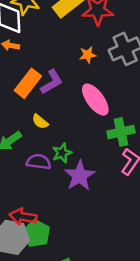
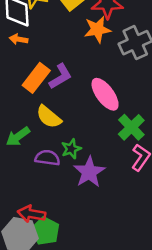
orange star: (88, 55) -> (97, 29), moved, size x1.5
yellow semicircle: (40, 122) -> (49, 117), size x1.5
green cross: (121, 132) -> (131, 127), turned -32

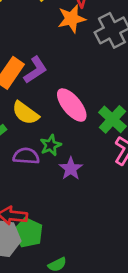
pink ellipse: (105, 94) -> (72, 105), moved
purple star: (89, 172) -> (71, 169), size x0.7

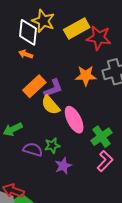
orange star: (71, 19) -> (86, 76), moved
yellow semicircle: (25, 113) -> (51, 105), moved

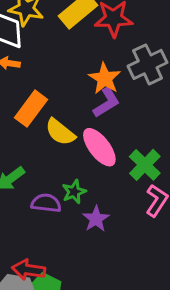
orange star: (86, 76) -> (105, 78), turned -30
purple L-shape: (53, 88) -> (107, 103), moved

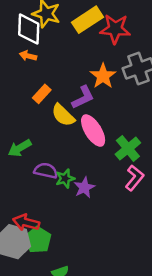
purple L-shape: (107, 103) -> (83, 97), moved
orange rectangle: (31, 109) -> (42, 94), size x0.7
green star: (74, 192) -> (65, 178), moved

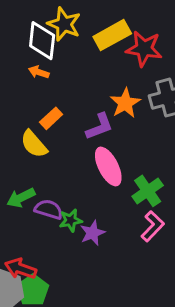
yellow semicircle: (63, 115) -> (34, 144), moved
green arrow: (20, 148) -> (21, 198), moved

